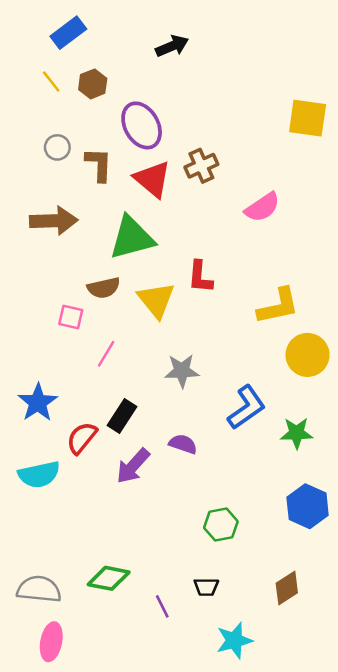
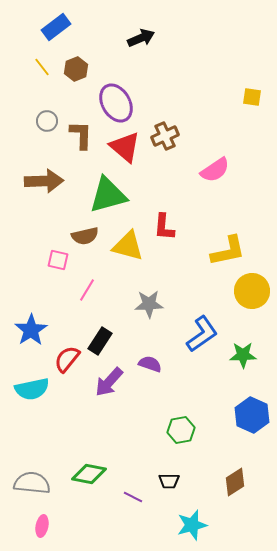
yellow square: (308, 118) -> (252, 97), size x0.6
yellow triangle: (156, 300) -> (128, 246), turned -36
purple line: (162, 606) -> (133, 497), turned -36
pink ellipse: (51, 642) -> (42, 526), size x0.7

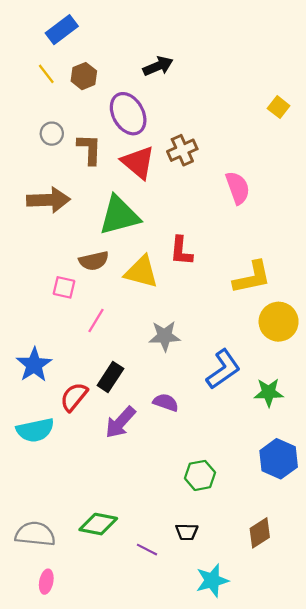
black arrow: (141, 38) -> (158, 66), moved
yellow square: (252, 97) -> (279, 107), turned 30
pink semicircle: (215, 170) -> (238, 188), turned -76

